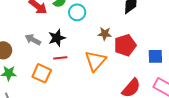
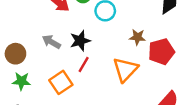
red line: (60, 58) -> (84, 65), turned -56
orange square: (42, 73) -> (61, 82), turned 30

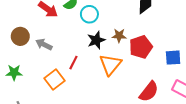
black star: (80, 41) -> (96, 40), moved
brown circle: (15, 54) -> (20, 36), moved
green star: (21, 81) -> (14, 73), moved

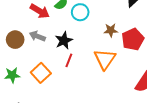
black star: (96, 40) -> (64, 40), moved
gray arrow: (44, 44) -> (37, 36), moved
orange square: (54, 80) -> (41, 73), moved

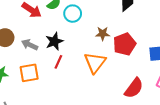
gray arrow: (37, 36) -> (30, 45), moved
orange square: (41, 73) -> (29, 73), turned 30

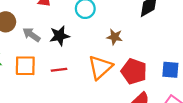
red pentagon: (125, 44) -> (134, 71), moved, turned 30
red line: (58, 62) -> (59, 70), moved, turned 48

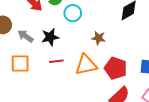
orange triangle: (100, 67) -> (86, 65), turned 30
red line: (59, 70) -> (56, 61), moved

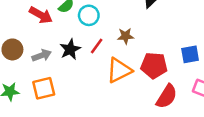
gray arrow: (25, 36) -> (42, 55), turned 140
red line: (56, 61) -> (97, 46), moved, turned -32

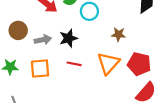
red line: (97, 46) -> (74, 64), moved, turned 56
orange triangle: (119, 70) -> (108, 63), turned -30

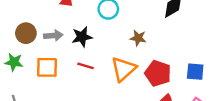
brown circle: (18, 30) -> (26, 33), moved

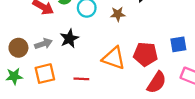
brown star: (138, 38) -> (118, 14), moved
red line: (85, 66) -> (81, 79), moved
orange triangle: (123, 69) -> (114, 58), turned -45

